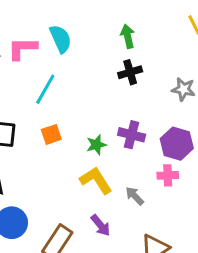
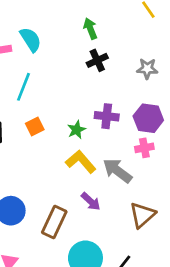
gray arrow: (135, 196) -> (117, 171), size x1.6

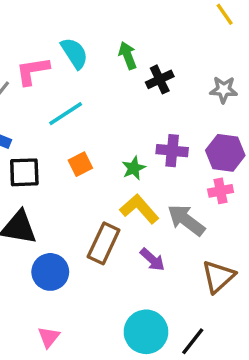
green arrow: (90, 29) -> (128, 55), moved
cyan line: (23, 87) -> (66, 114), turned 36
brown rectangle: (54, 222) -> (104, 243), moved

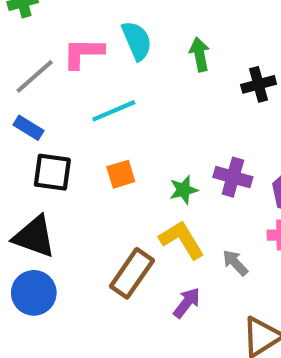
black cross: (160, 79) -> (259, 84), moved
gray arrow: (186, 220) -> (235, 263), size x0.6
purple arrow: (152, 260) -> (187, 303), turned -104
blue circle: (50, 272) -> (34, 293), moved

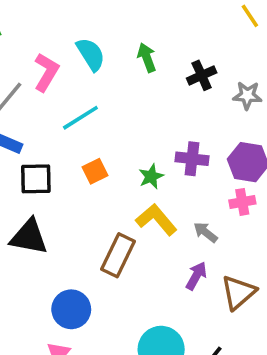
pink L-shape: (83, 53) -> (46, 72), turned 129
blue circle: (34, 293) -> (71, 309), moved
purple arrow: (187, 303) -> (196, 276), moved

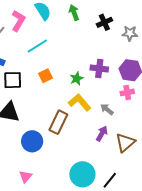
blue circle: (71, 309) -> (32, 141), moved

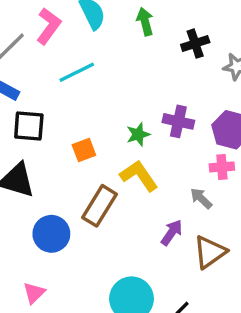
orange square: (45, 76) -> (84, 150), moved
gray arrow: (107, 109) -> (201, 198), moved

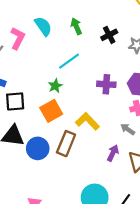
cyan line: (77, 72) -> (69, 61), moved
green star: (138, 134) -> (55, 86), moved
orange square: (84, 150) -> (51, 111), size x1.5
blue circle: (51, 234) -> (38, 148), moved

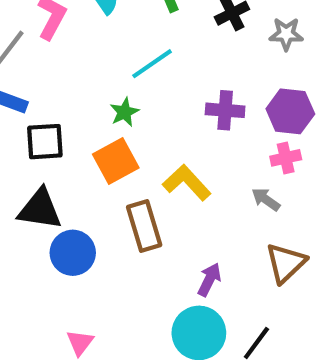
brown rectangle: (66, 144) -> (144, 226), turned -40
blue circle: (38, 148) -> (73, 253), moved
purple arrow: (113, 153) -> (209, 280), moved

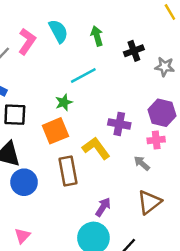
purple cross: (225, 110) -> (119, 124), moved

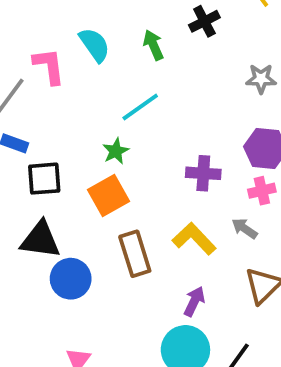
pink L-shape: (27, 41) -> (49, 66), turned -35
black cross: (134, 51) -> (204, 21), moved
yellow L-shape: (96, 148) -> (194, 239), moved

